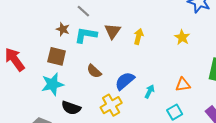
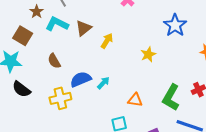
cyan arrow: (150, 91) -> (103, 83), moved

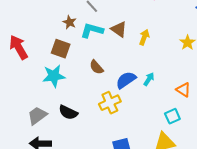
brown triangle: (84, 28) -> (119, 29), turned -36
black semicircle: (21, 89) -> (68, 112), moved
orange triangle: (135, 100) -> (183, 90), turned 35

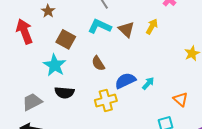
brown star: (70, 22) -> (48, 11), moved
yellow arrow: (144, 37) -> (152, 26), moved
cyan star: (54, 76) -> (55, 65), turned 30
black semicircle: (68, 112) -> (64, 93), moved, turned -30

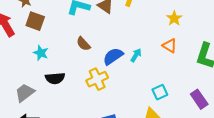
brown square: (66, 39) -> (35, 21), moved
cyan star: (55, 65) -> (41, 53), size x0.7
orange triangle: (181, 99) -> (170, 46), moved

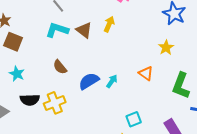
yellow star: (174, 18) -> (166, 48), moved
yellow cross: (97, 79) -> (55, 103), moved

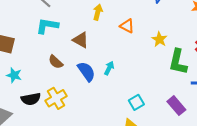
brown triangle: (84, 30) -> (81, 40), moved
yellow star: (166, 48) -> (159, 39), moved
orange triangle: (146, 73) -> (127, 26), moved
blue semicircle: (89, 81) -> (86, 71), turned 95

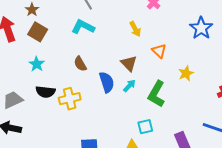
yellow arrow: (98, 12) -> (135, 29), turned 119
brown triangle: (81, 40) -> (129, 63), moved
green L-shape: (178, 62) -> (156, 94), moved

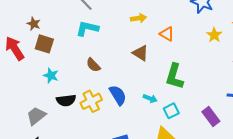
yellow arrow: (135, 29) -> (139, 18), turned -56
yellow star: (186, 73) -> (214, 35), moved
blue semicircle: (107, 82) -> (118, 95), moved
cyan arrow: (129, 86) -> (150, 98), moved, turned 80

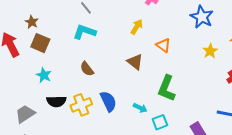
yellow arrow: (139, 18) -> (137, 27), turned -56

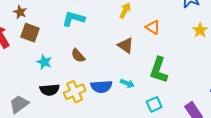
cyan star: (44, 75) -> (44, 62), moved
blue semicircle: (108, 101) -> (101, 87), turned 115
cyan arrow: (140, 108) -> (127, 83), moved

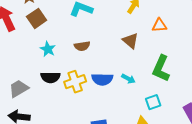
orange triangle: (153, 27) -> (159, 25), turned -42
brown square: (30, 33) -> (37, 18), turned 30
brown semicircle: (78, 56) -> (82, 46), turned -63

